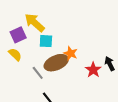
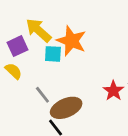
orange star: (71, 53) -> (71, 41), moved, size x1.6
brown ellipse: (56, 63) -> (66, 108), moved

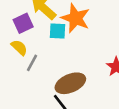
gray line: (42, 95) -> (32, 63), moved, turned 66

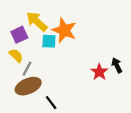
brown ellipse: (70, 83) -> (28, 86), moved

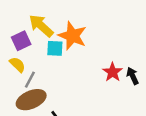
red star: (99, 72) -> (113, 72), moved

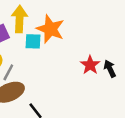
yellow arrow: (41, 26) -> (19, 19), turned 50

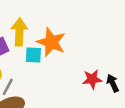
red star: (90, 65) -> (92, 79), turned 30

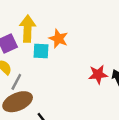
orange star: (51, 42) -> (58, 39), size x0.7

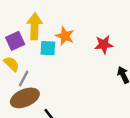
red star: (98, 74) -> (104, 44), moved

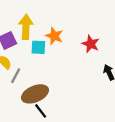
red star: (104, 44) -> (91, 44), turned 30
brown ellipse: (25, 98) -> (35, 94), moved

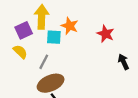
gray line: (16, 76) -> (44, 62), moved

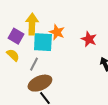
purple square: (24, 30) -> (16, 36), turned -35
cyan square: (54, 37) -> (43, 42), size x1.5

